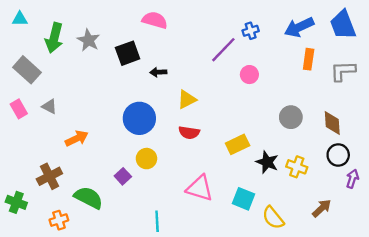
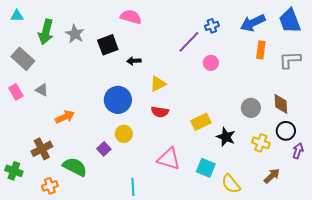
gray circle: (291, 117) -> (251, 108), moved
yellow cross: (297, 167) -> (261, 143), moved

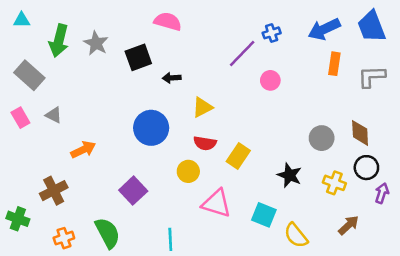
yellow rectangle: (201, 122) -> (238, 156), moved, turned -30
yellow circle: (124, 134) -> (188, 171), moved
purple square: (104, 149) -> (133, 191), size x1.5
green semicircle: (75, 167) -> (108, 233), moved, turned 35

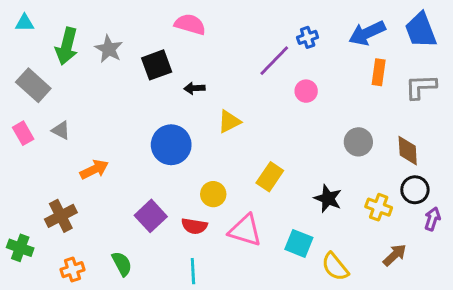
gray circle: (322, 138) -> (358, 142), moved
red semicircle: (205, 143) -> (194, 226), moved
green semicircle: (108, 233) -> (122, 264), size x0.7

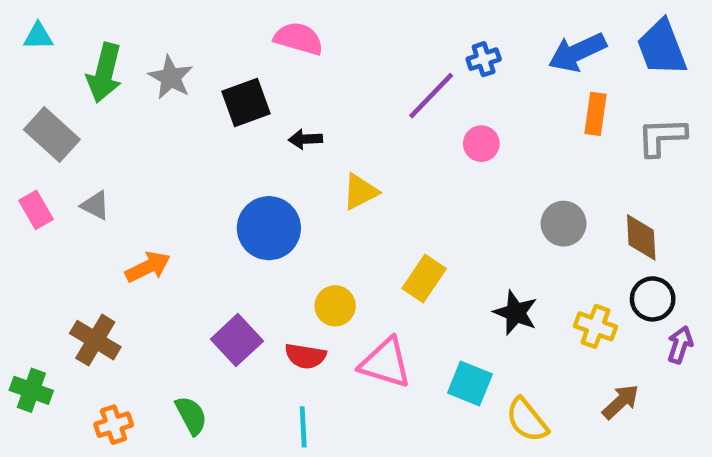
brown cross: (61, 216) -> (95, 340), turned -32

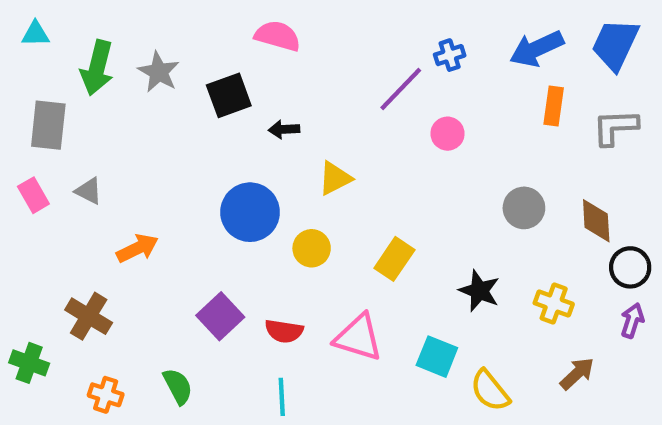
blue trapezoid: (662, 48) -> (615, 44), turned 46
gray rectangle: (52, 135) -> (48, 125), turned 54
black circle: (653, 299) -> (630, 267), moved
yellow circle: (335, 306) -> (312, 248), moved
orange cross: (114, 425) -> (106, 395), turned 36

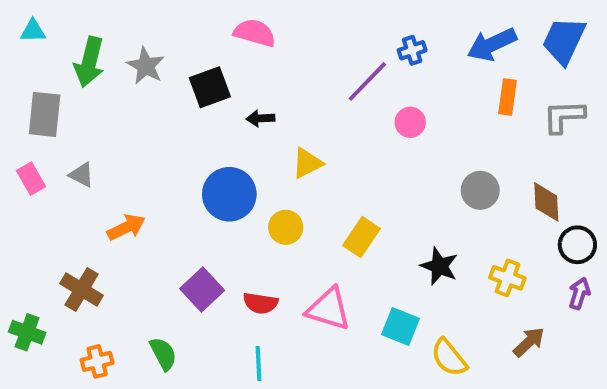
orange cross: (106, 395) -> (97, 361), turned -32

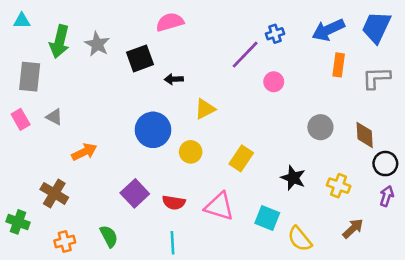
pink semicircle: (255, 33) -> (170, 22), turned -32

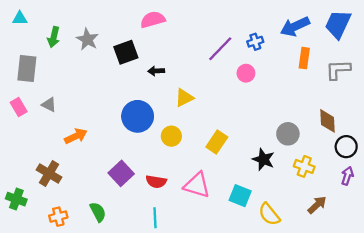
blue cross: (275, 34) -> (255, 42), moved
green arrow: (60, 42) -> (54, 37), size x0.7
gray circle: (320, 127) -> (288, 134), moved

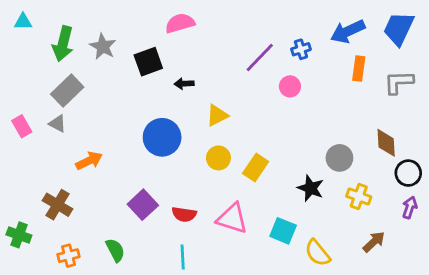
green arrow: (54, 37) -> (63, 44), size x1.4
gray rectangle: (27, 69) -> (67, 91), moved, turned 40
yellow circle: (171, 136) -> (218, 158), moved

